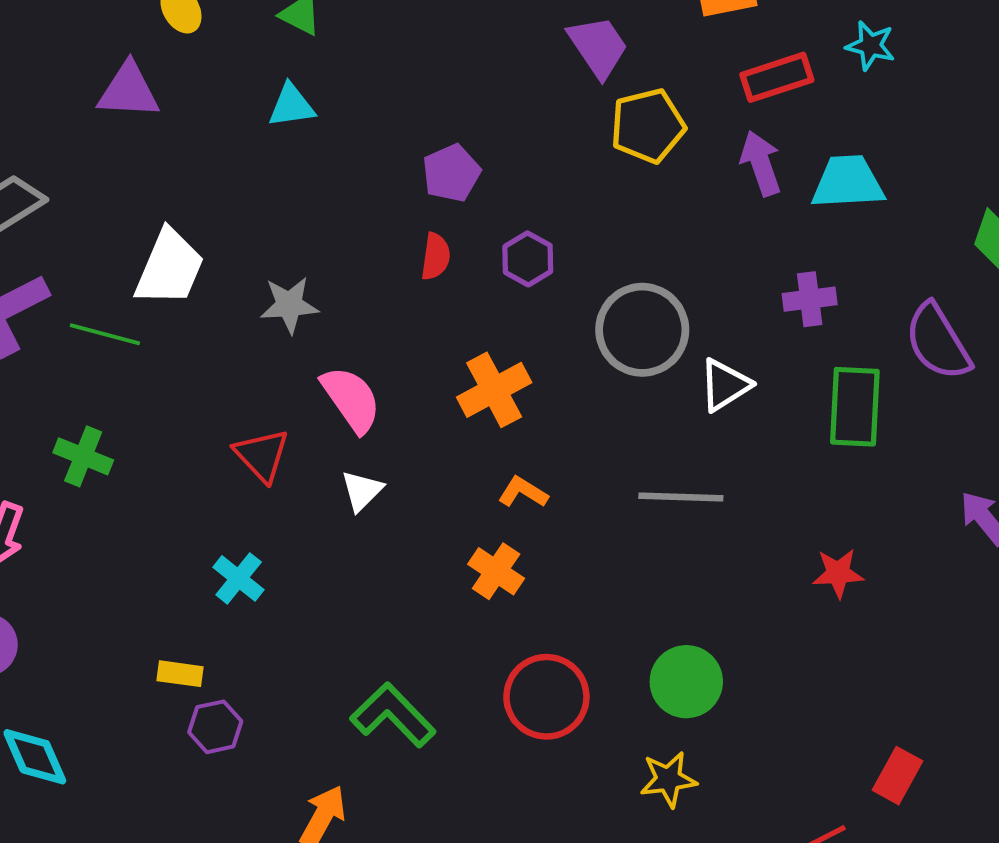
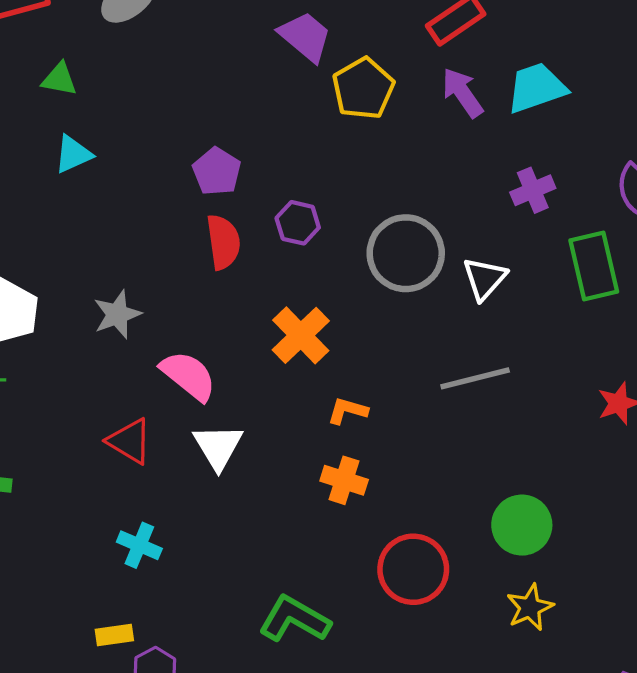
red semicircle: (436, 256) -> (223, 242), size x1.4
white triangle: (362, 491) -> (218, 447), size x1.4

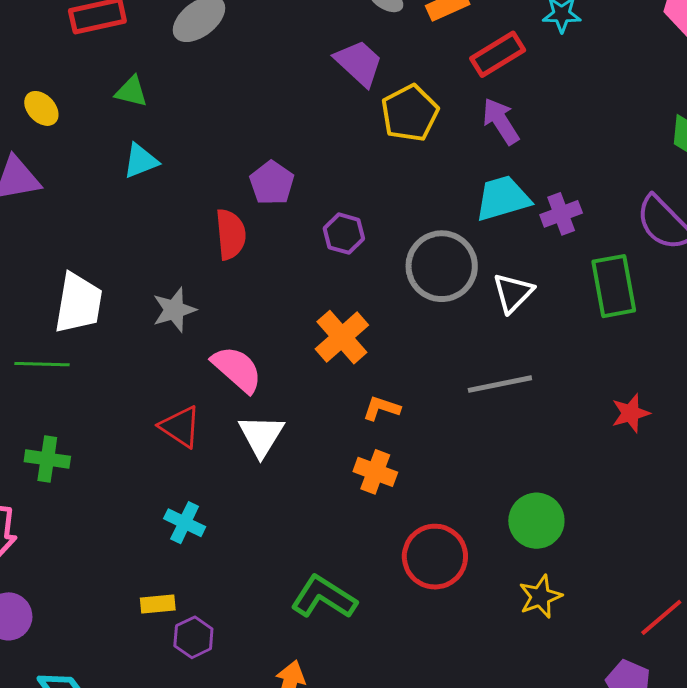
cyan trapezoid: (536, 88) -> (503, 198), moved
red semicircle: (223, 242) -> (231, 234), moved

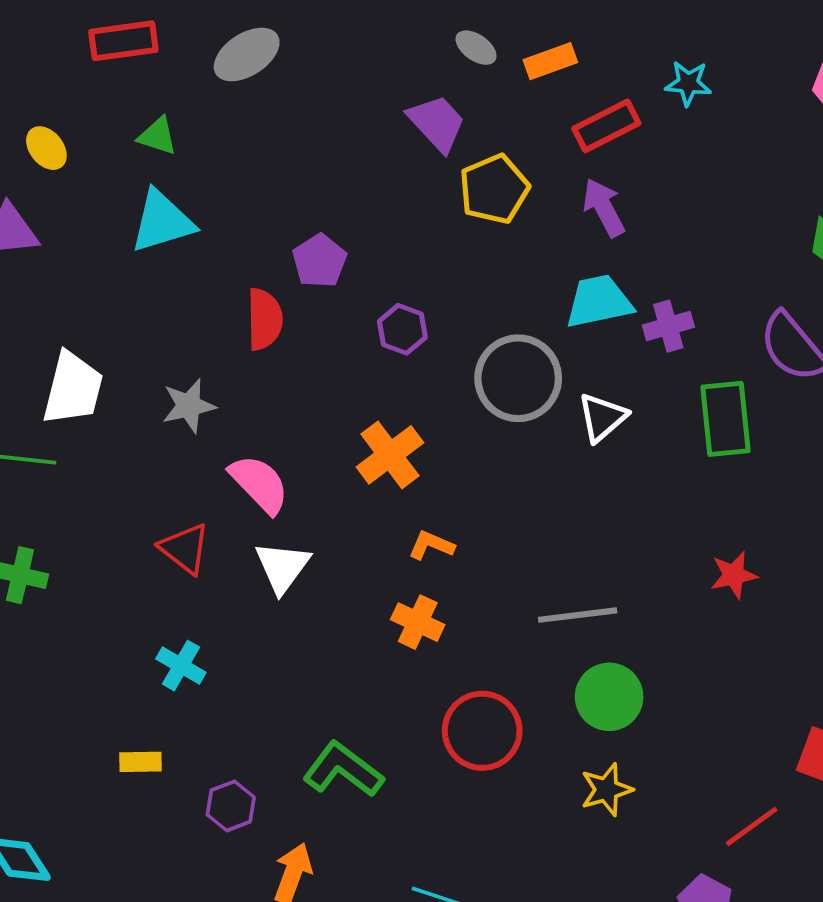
cyan triangle: (141, 161) -> (162, 221), size x1.5
gray line: (500, 384) -> (578, 615), moved
purple hexagon: (193, 637) -> (231, 806), moved

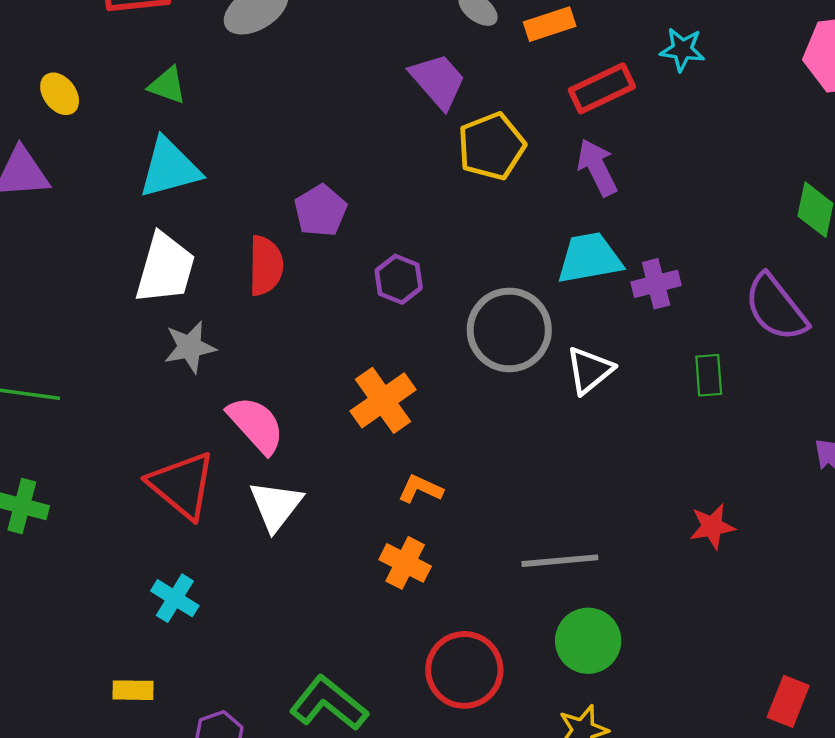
white trapezoid: (73, 388) -> (165, 268), moved
green rectangle: (725, 419) -> (709, 375), size x0.6
red triangle: (185, 548) -> (182, 485), size x1.4

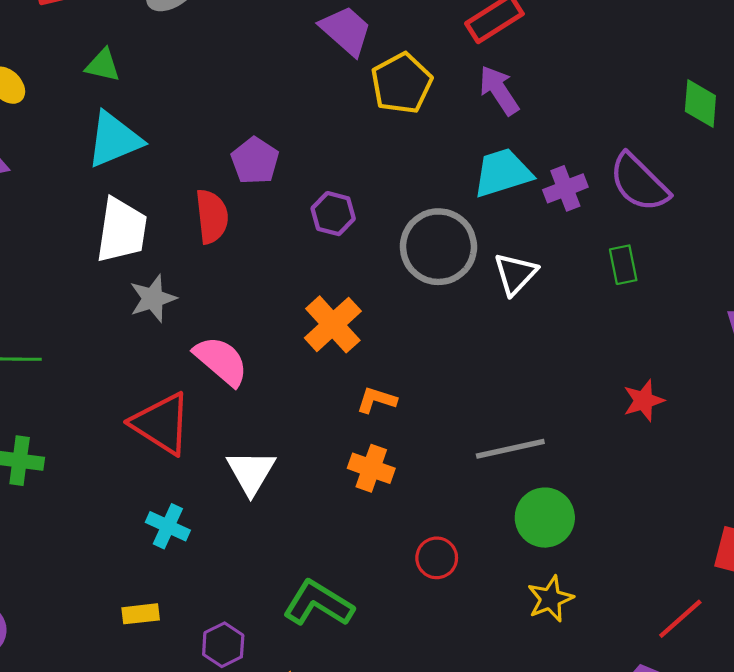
purple semicircle: (776, 308) -> (639, 183), moved
white triangle: (276, 506) -> (251, 472), moved
red circle: (464, 670) -> (437, 558), size x0.6

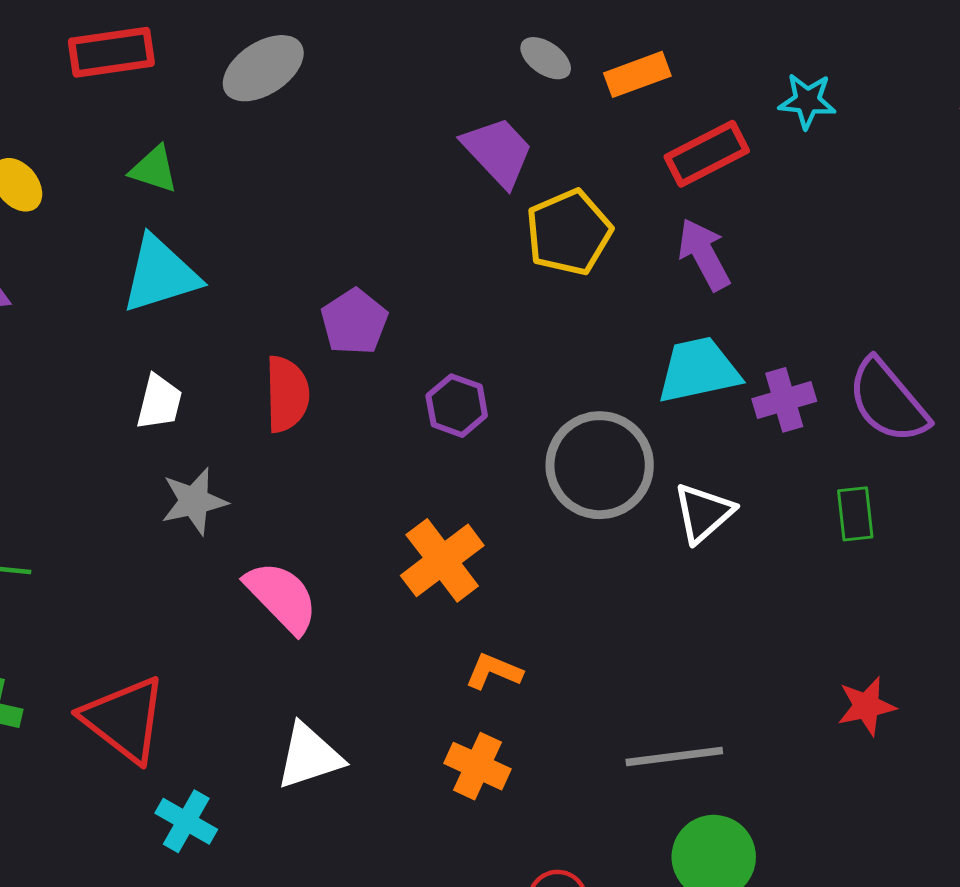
white trapezoid: (122, 230) -> (159, 402), size x0.6
red triangle: (161, 424) -> (124, 719), moved
white triangle: (251, 472) -> (309, 756), turned 36

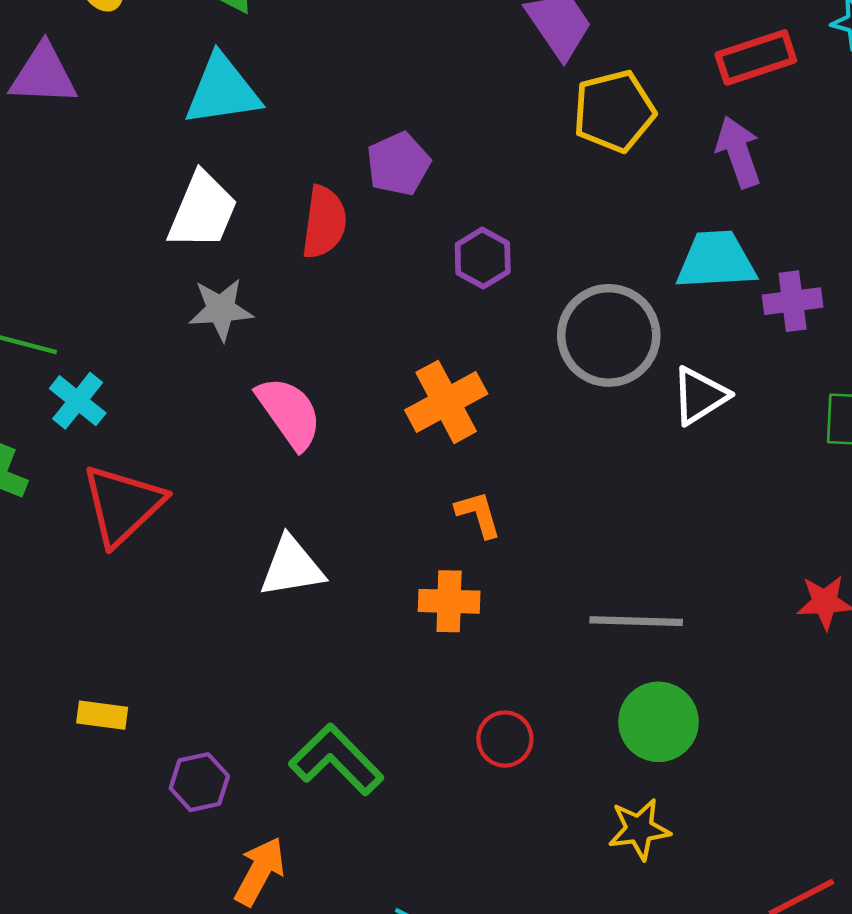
white trapezoid: (159, 402) -> (203, 211), size x1.5
orange L-shape: (494, 671) -> (478, 514), turned 42
red triangle: (124, 719) -> (123, 505), turned 30
orange cross: (478, 766) -> (449, 601), turned -32
cyan cross: (186, 821) -> (78, 401), moved

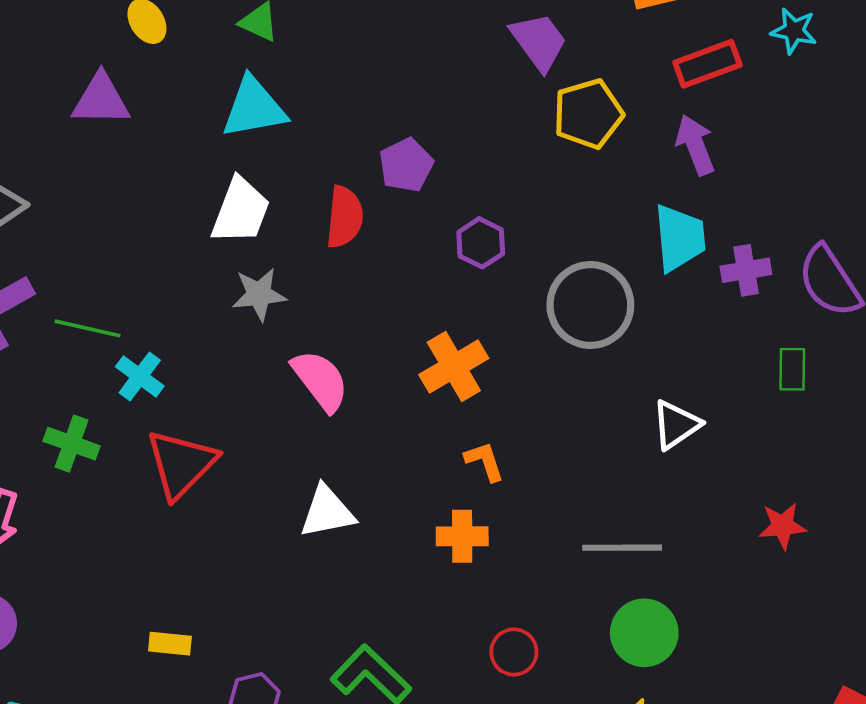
cyan trapezoid: (716, 260) -> (680, 238), turned 90
white triangle: (700, 396) -> (676, 425), moved

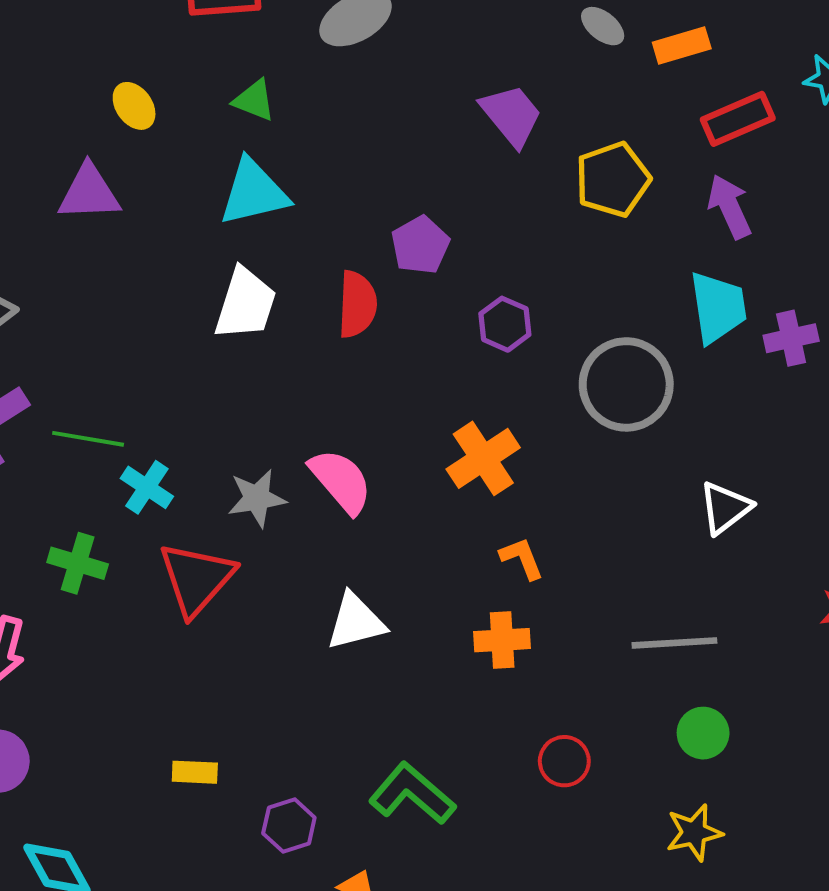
purple trapezoid: (539, 41) -> (511, 115), moved
gray star: (259, 294) -> (257, 498), moved
green circle: (644, 633) -> (703, 733), size x0.7

